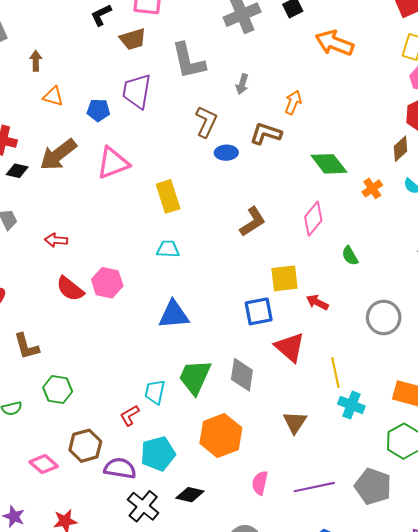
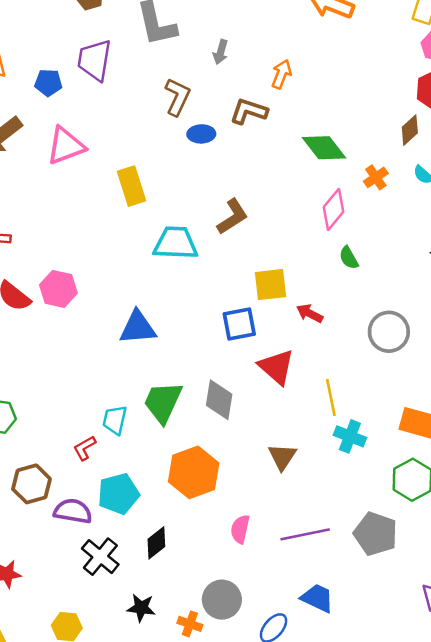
pink diamond: (313, 219) -> (334, 209), moved
cyan trapezoid: (168, 249) -> (176, 243), moved, size x1.6
black diamond: (190, 495) -> (156, 543), turned -52

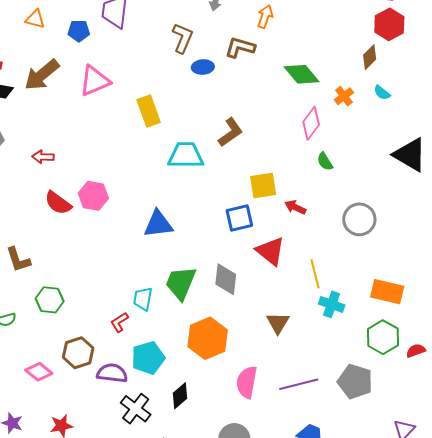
pink semicircle: (240, 529) -> (247, 382), size x1.4

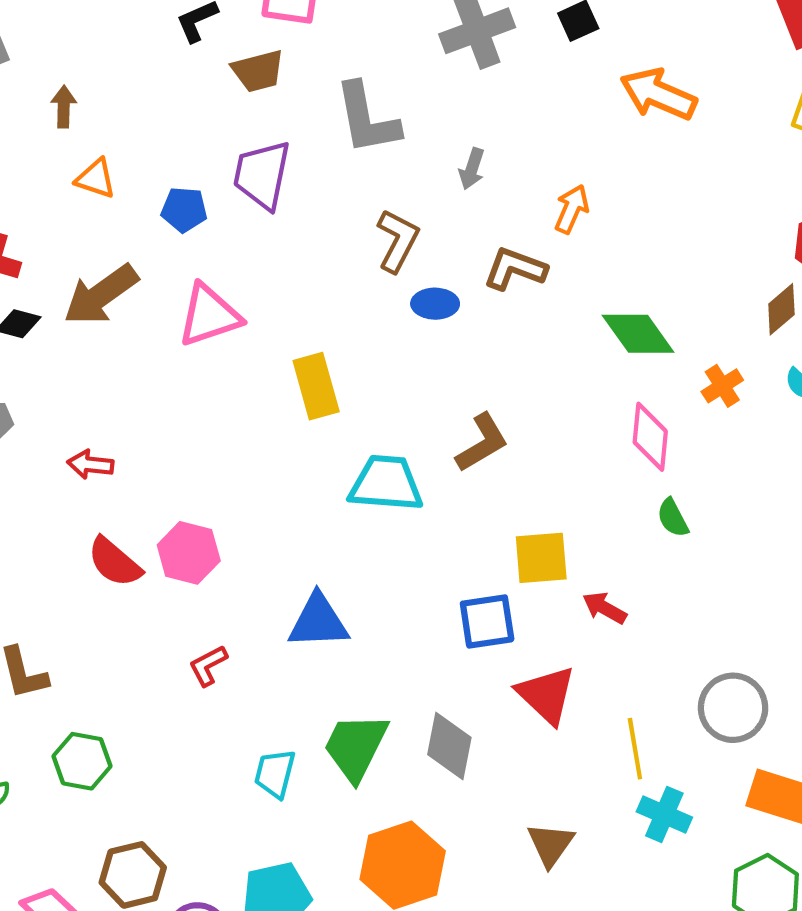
pink diamond: (311, 123) -> (650, 437), turned -36
gray circle: (359, 219) -> (733, 708), moved
red L-shape: (119, 322) -> (208, 665), moved

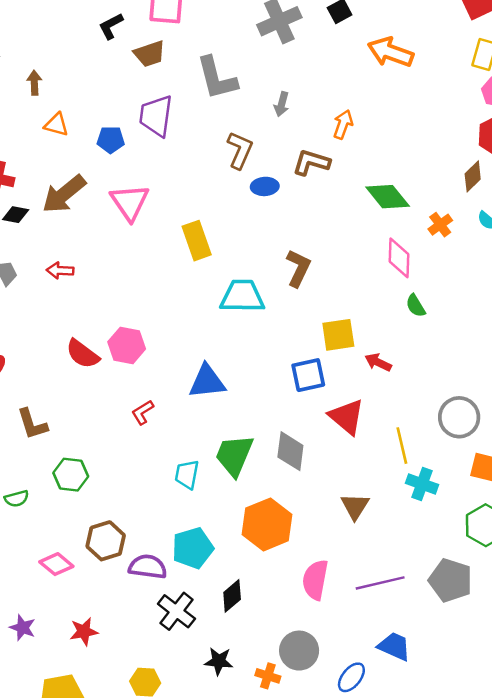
pink triangle: (209, 315) -> (130, 202), turned -42
brown L-shape: (482, 443) -> (298, 268), turned -30
red arrow: (90, 465) -> (60, 270), moved

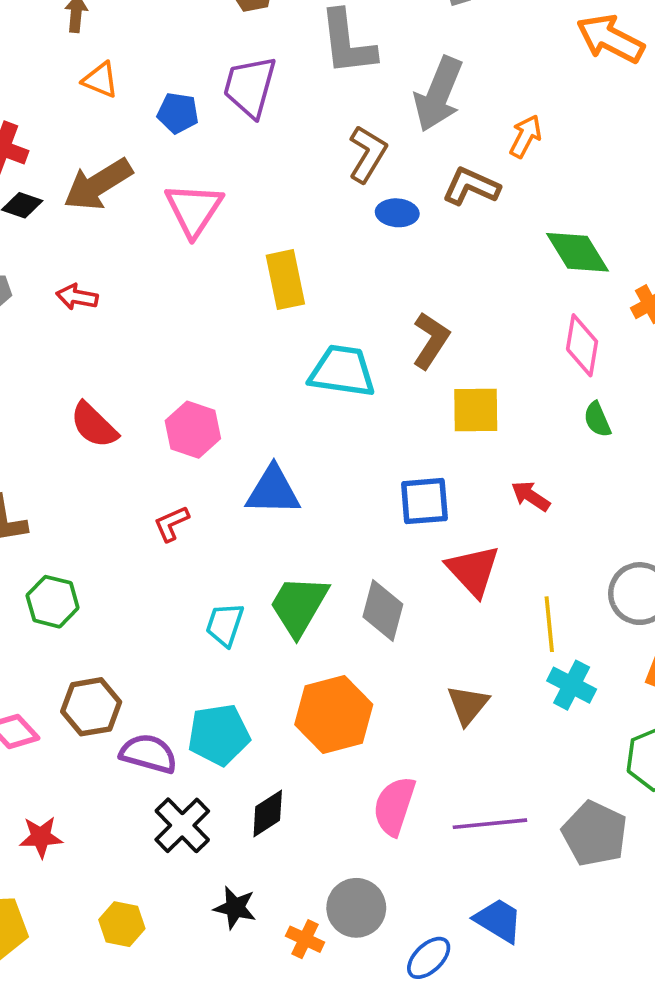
gray arrow: (282, 104) -> (438, 94), size x2.0
yellow square: (338, 335) -> (476, 410), moved
pink hexagon: (127, 345) -> (193, 430), moved

